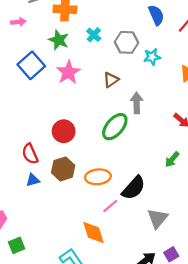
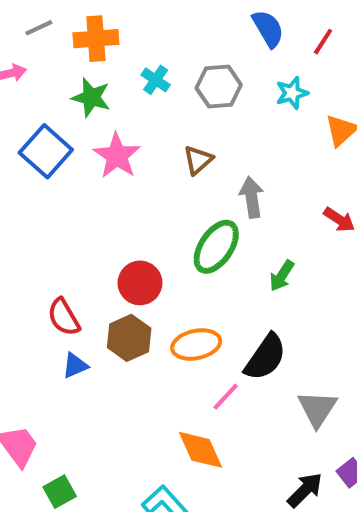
cyan star: (152, 57) -> (292, 93), moved
red circle: (64, 131) -> (140, 283), moved
green arrow: (172, 159) -> (282, 276), moved

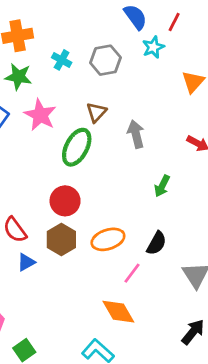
cyan star: (292, 93) -> (153, 47), moved
green ellipse: (216, 247) -> (77, 147), moved
black semicircle: (265, 357) -> (157, 243), size x0.7

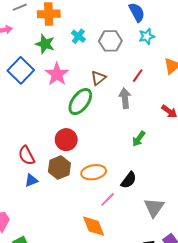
red line: (174, 22) -> (138, 76), moved

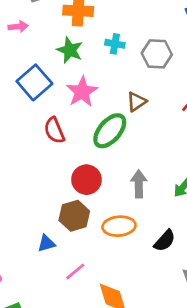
cyan cross: (78, 36) -> (115, 44), turned -32
gray arrow: (125, 98) -> (139, 184), moved
red semicircle: (27, 155) -> (54, 130), moved
blue triangle: (31, 180) -> (46, 243), moved
pink line: (108, 199) -> (75, 271), moved

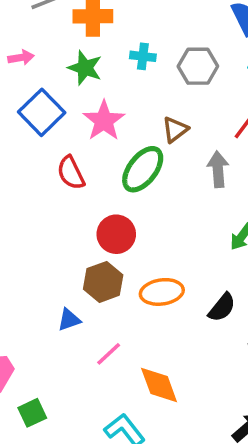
pink arrow: (18, 27) -> (21, 58), moved
gray arrow: (139, 184) -> (218, 169), moved

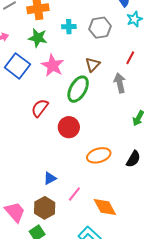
red semicircle: (71, 173) -> (40, 108), moved, turned 72
brown hexagon: (103, 282) -> (45, 208), moved

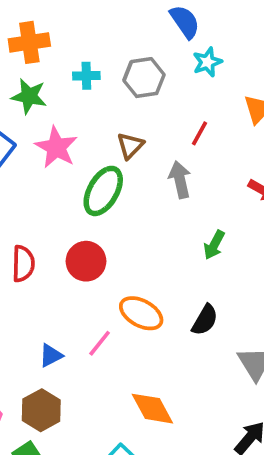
red semicircle: (40, 108) -> (23, 264), moved, turned 144
orange ellipse: (99, 155) -> (141, 313), turned 45
pink line: (74, 194) -> (100, 343), moved

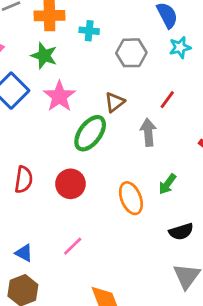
cyan cross: (86, 76) -> (89, 31), moved
orange ellipse: (141, 313) -> (131, 198), moved, turned 32
black semicircle: (205, 320) -> (181, 232), moved, turned 35
blue triangle: (51, 355) -> (24, 253), moved, turned 48

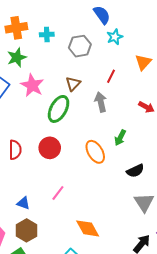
green star: (44, 56) -> (17, 57), turned -30

